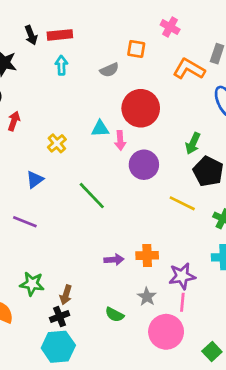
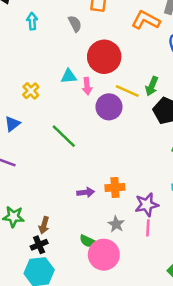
gray semicircle: (109, 70) -> (75, 24), turned -91
yellow line: (182, 203) -> (127, 91), moved
pink circle: (166, 332) -> (104, 255), moved

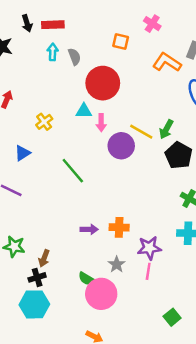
gray semicircle: (75, 24) -> (74, 57), moved
red circle: (104, 57) -> (103, 83), moved

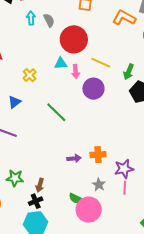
yellow line: (141, 132) -> (101, 63), moved

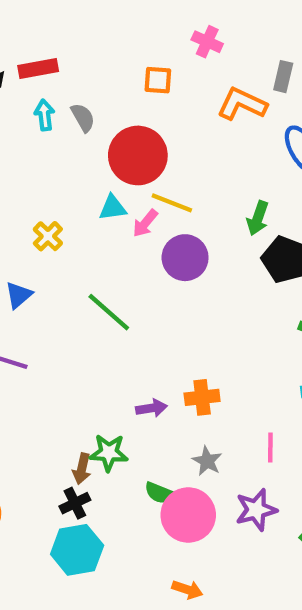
yellow line: (101, 63) -> (172, 203), moved
pink arrow: (76, 71) -> (145, 223), turned 48
purple star: (124, 169) -> (256, 510), moved
green star: (15, 178) -> (109, 453), moved
pink line: (125, 188) -> (270, 447), moved

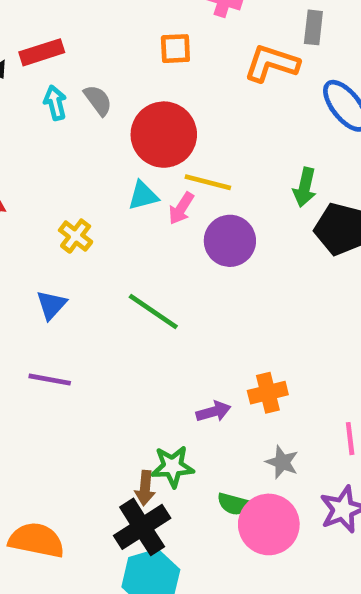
black cross: (75, 503) -> (142, 527), size x1.6

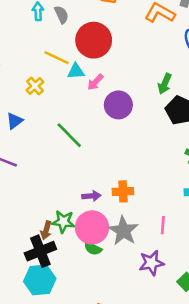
yellow line: (208, 182) -> (57, 58), moved
gray star: (282, 462) -> (123, 231), size x1.6
pink circle: (269, 524) -> (92, 227), moved

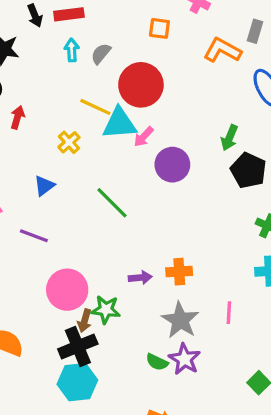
gray semicircle: (61, 15) -> (101, 54), turned -114
cyan triangle: (76, 71) -> (119, 123), size x1.6
pink circle: (92, 227) -> (67, 290), moved
green semicircle: (93, 248) -> (157, 362), moved
purple star: (151, 263) -> (185, 359), moved, turned -30

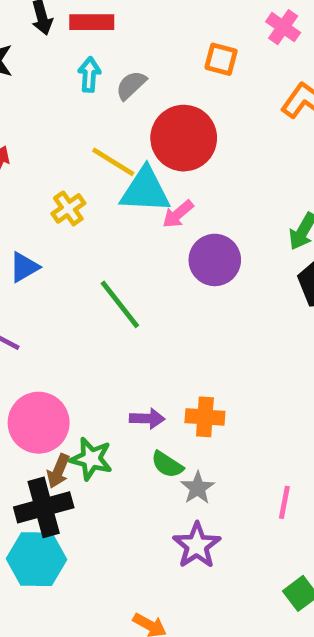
pink line: (229, 313) -> (284, 502), moved
gray star: (180, 320) -> (198, 488), size x0.6
green semicircle: (157, 362) -> (167, 465), moved

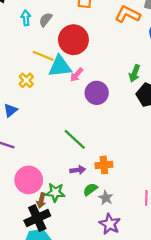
green line: (120, 304) -> (75, 139), moved
green semicircle: (167, 465) -> (90, 189), turned 120

